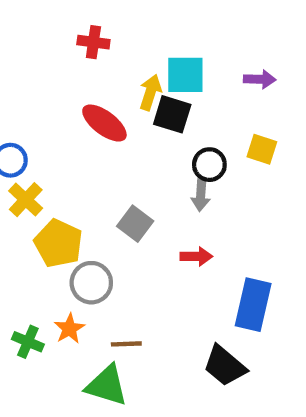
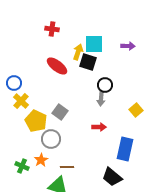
yellow square: (262, 149) -> (136, 110), moved, turned 32
gray square: (135, 224) -> (60, 112), moved

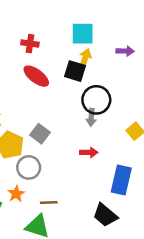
red cross: (52, 29) -> (30, 44), moved
cyan square: (94, 44) -> (83, 34), moved
yellow arrow: (78, 52) -> (85, 59), moved
black circle: (105, 85) -> (96, 100), size x1.5

